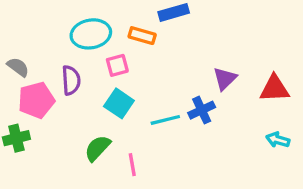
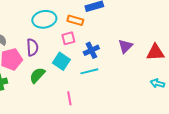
pink square: (117, 65) -> (68, 38), moved
blue cross: (202, 110) -> (91, 50), moved
green semicircle: (97, 148) -> (37, 75), moved

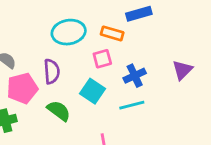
green semicircle: (37, 75) -> (59, 111), turned 84

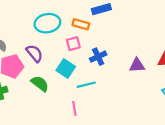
purple triangle: (182, 70) -> (137, 65), moved, turned 42
purple semicircle: (52, 71) -> (34, 53), turned -36
cyan line: (132, 105) -> (86, 85), moved

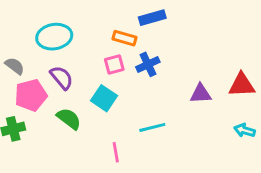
cyan ellipse: (47, 23) -> (54, 37), moved
blue cross: (98, 57) -> (148, 64), moved
cyan line: (86, 85) -> (152, 127), moved

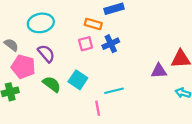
purple triangle: (201, 94) -> (159, 71), moved
pink pentagon: (31, 95) -> (23, 67), turned 30
cyan square: (104, 98) -> (78, 80), moved
pink line: (116, 152) -> (98, 108), moved

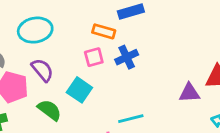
cyan square: (78, 80) -> (79, 90), moved

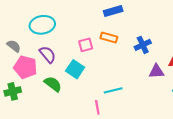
orange rectangle: (104, 31) -> (109, 37), moved
blue cross: (127, 57) -> (143, 45), moved

